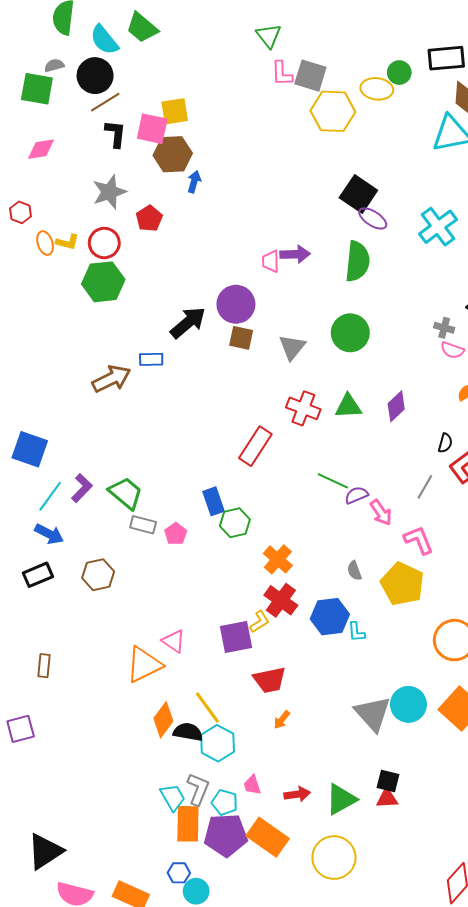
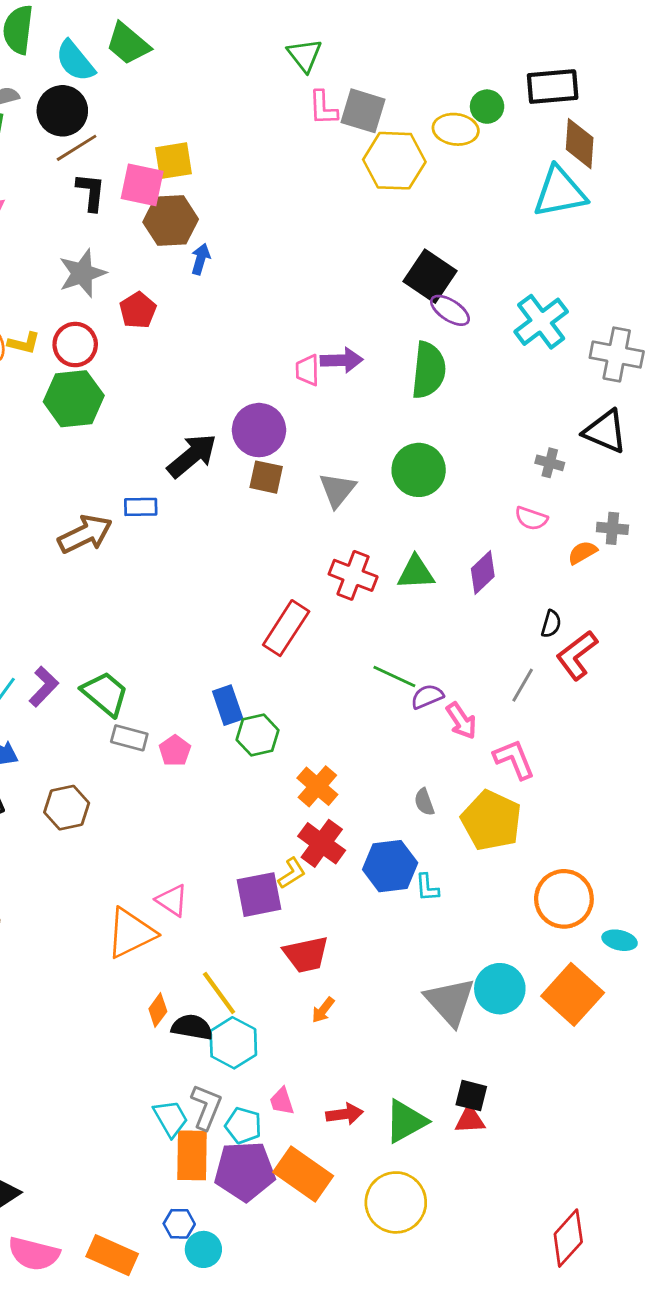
pink semicircle: (452, 350) -> (531, 518), moved
orange diamond: (163, 720) -> (158, 1010), size x0.7

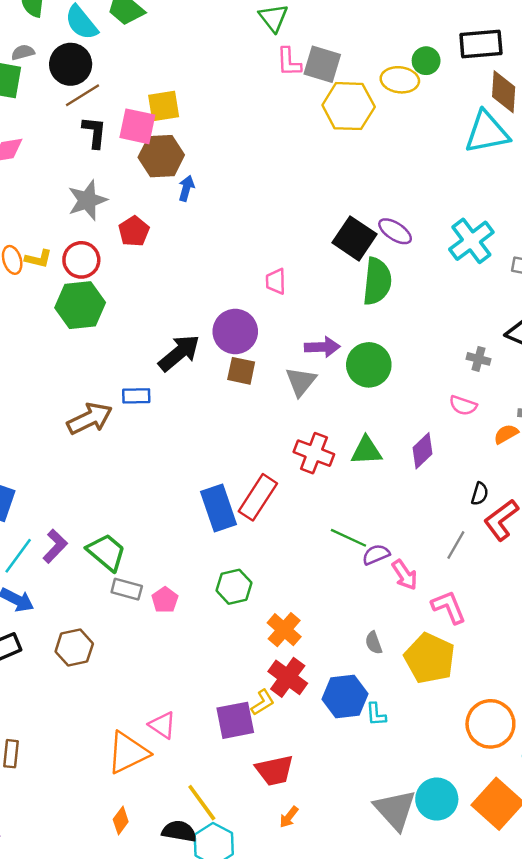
black square: (430, 276) -> (354, 238), moved
purple arrow: (342, 360) -> (322, 347), moved
blue rectangle: (228, 705) -> (219, 508), moved, size x1.4
orange diamond: (158, 1010) -> (121, 821), moved

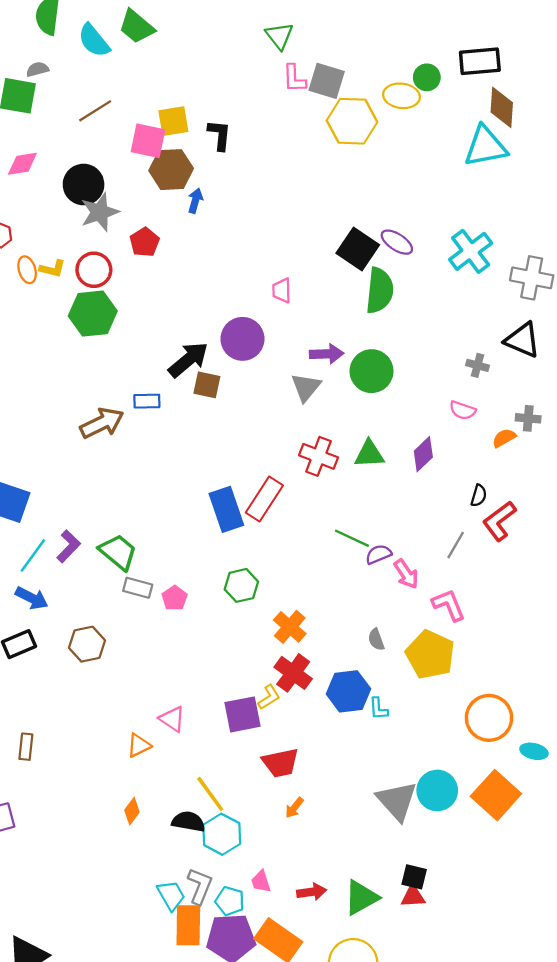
black circle: (71, 64) -> (84, 185), moved
black L-shape: (94, 132) -> (219, 135), moved
brown square: (241, 371) -> (207, 385), moved
orange triangle: (128, 753) -> (139, 746), size x0.6

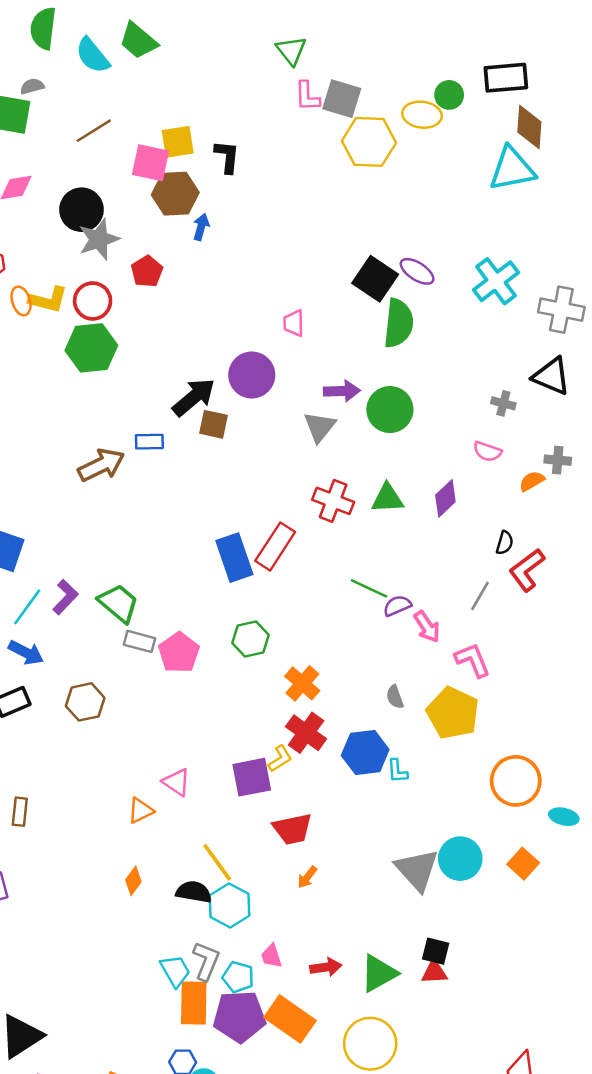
yellow L-shape: (52, 269) -> (48, 300), size x1.4
pink pentagon: (175, 598) -> (179, 653), size x1.5
orange square: (496, 795) -> (523, 864), size x0.6

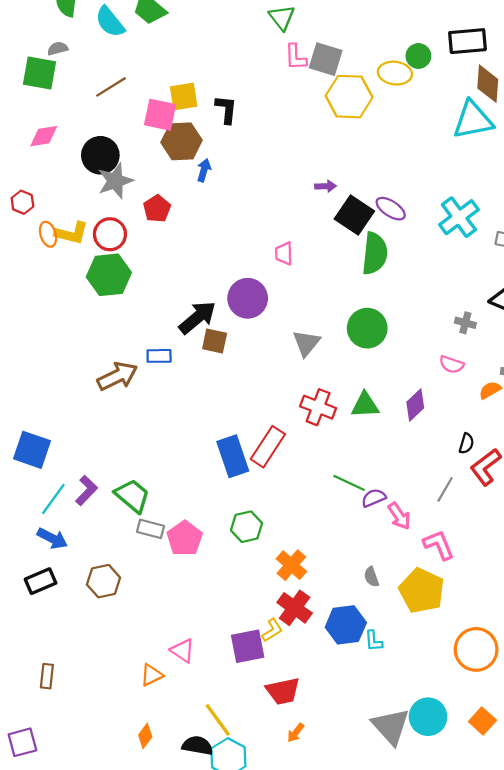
purple arrow: (342, 391) -> (326, 186), moved, size x0.7

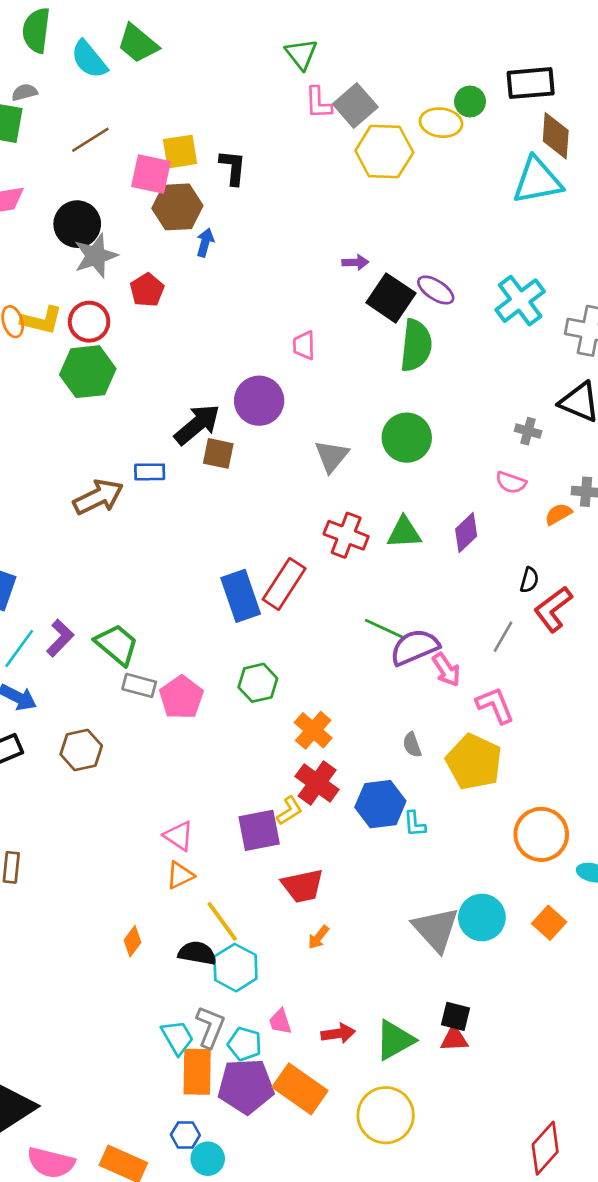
gray square: (326, 59) -> (355, 105), turned 32
purple semicircle: (374, 498) -> (415, 647), size x1.6
orange triangle: (152, 675) -> (180, 875), moved

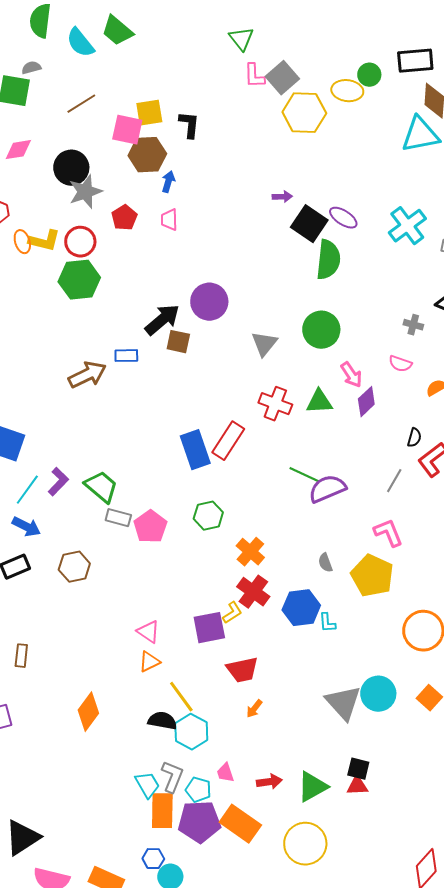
pink trapezoid: (304, 345) -> (169, 220), moved
pink arrow: (446, 670) -> (351, 375), moved
orange diamond: (133, 941) -> (88, 712), moved, size x1.6

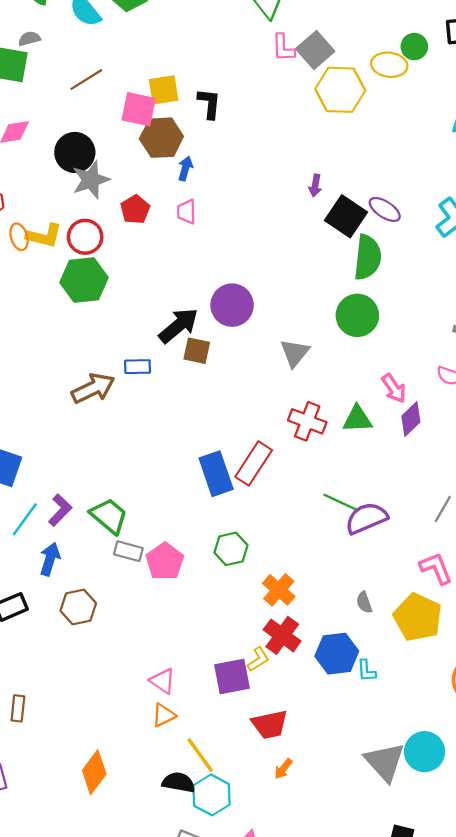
purple arrow: (282, 197) -> (315, 186), turned 102
green circle: (321, 330) -> (357, 315), moved
blue arrow: (26, 527) -> (50, 559), moved, turned -100

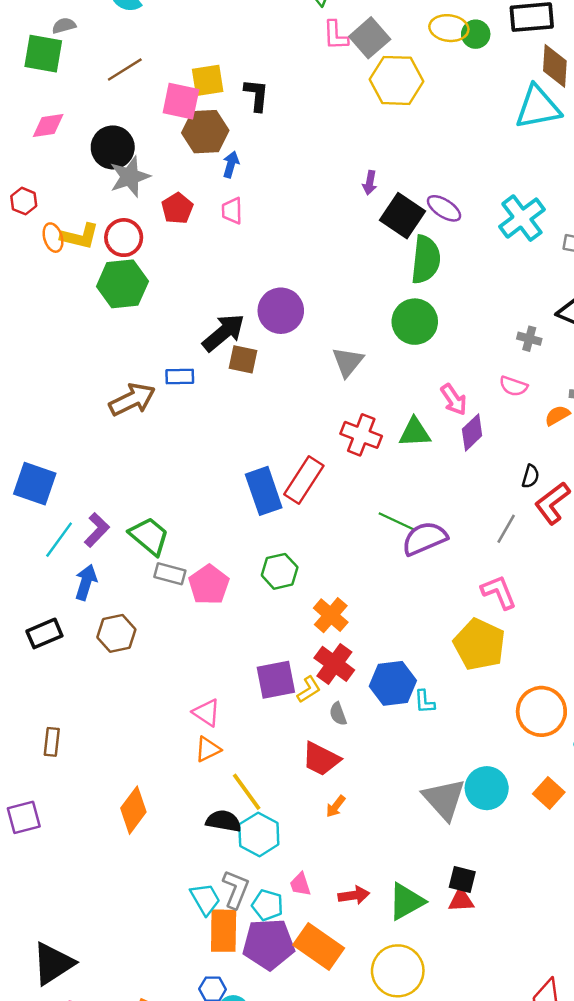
yellow ellipse: (389, 65) -> (449, 28), moved
gray semicircle: (364, 602) -> (338, 714), moved
purple square: (232, 676) -> (276, 680), moved
red trapezoid: (270, 724) -> (321, 759), turned 39

